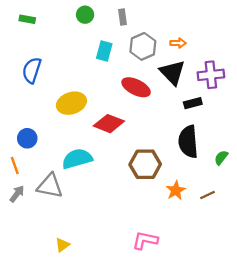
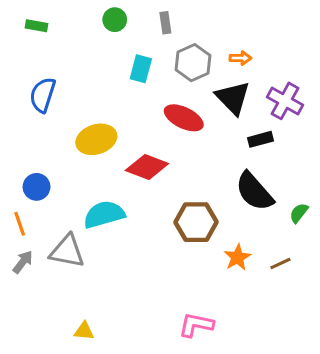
purple cross: (211, 75) -> (285, 101), turned 35
black semicircle: (188, 142) -> (254, 191), turned -36
yellow triangle: (62, 245) -> (84, 331), turned 42

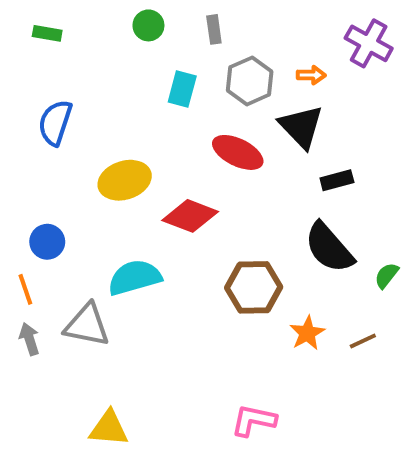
purple cross: (285, 101) -> (369, 43), moved
gray arrow: (23, 262) -> (29, 339), turned -55
yellow triangle: (84, 331) -> (109, 428), size x1.5

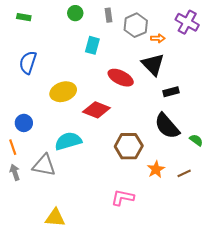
gray hexagon: (250, 81) -> (136, 25), moved
green semicircle: (387, 275) -> (196, 140), turned 88
pink L-shape: (254, 420) -> (123, 198), moved

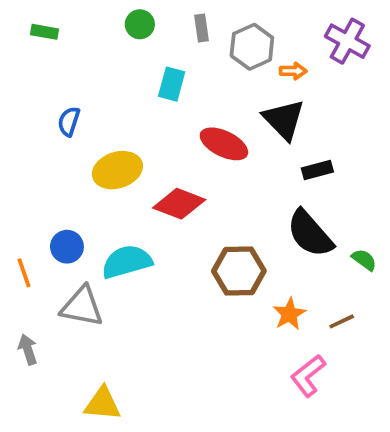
blue semicircle: (28, 62) -> (69, 121), moved, size x0.7
blue circle: (24, 123) -> (67, 247), moved
gray arrow: (15, 172) -> (28, 349), moved
pink L-shape: (123, 198) -> (308, 376), moved, turned -50

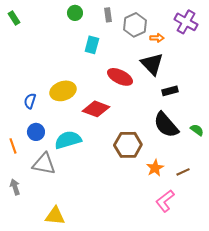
green rectangle: (45, 32) -> (14, 18), moved, turned 48
blue semicircle: (69, 121) -> (30, 101), moved
green semicircle: (364, 260) -> (197, 130), moved

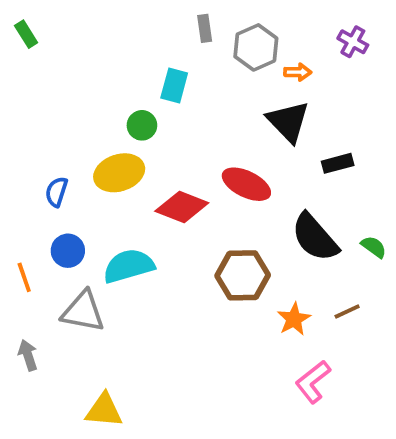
green circle: (75, 13) -> (142, 125), moved
purple cross: (186, 22) -> (353, 42), size x0.7
red ellipse: (120, 77) -> (246, 184), moved
black rectangle: (170, 91) -> (338, 163), moved
brown line: (183, 172) -> (347, 311), moved

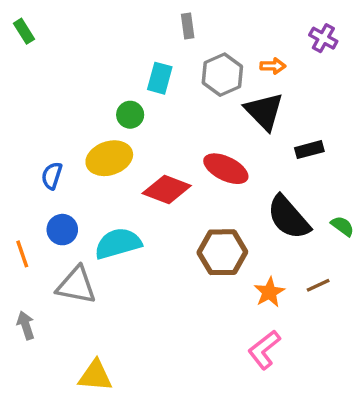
gray hexagon: (256, 47) -> (222, 75), moved
pink L-shape: (313, 382) -> (264, 350), moved

